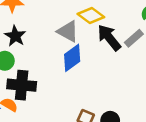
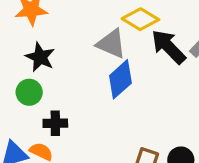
black cross: (22, 85) -> (55, 123), size x0.6

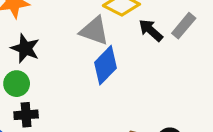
black arrow: (168, 47) -> (151, 30), size x0.7
black cross: (55, 123) -> (26, 115), moved

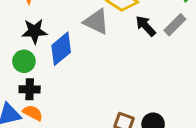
black star: (25, 48) -> (34, 31), turned -30
blue diamond: (106, 65) -> (61, 49), moved

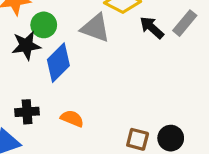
green circle: (24, 61) -> (44, 25), moved
orange semicircle: (33, 113) -> (72, 118), moved

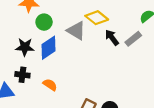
black star: (26, 45) -> (25, 47), moved

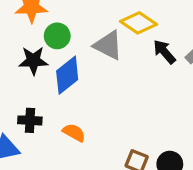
black star: (25, 47) -> (33, 61), moved

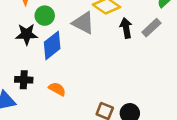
black arrow: (164, 52) -> (126, 28), turned 30

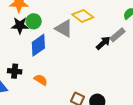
black arrow: (126, 28) -> (103, 43), moved, turned 56
black star: (27, 34) -> (20, 25), moved

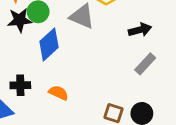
gray rectangle: (118, 35) -> (145, 64), moved
black arrow: (103, 43) -> (140, 30), turned 35

